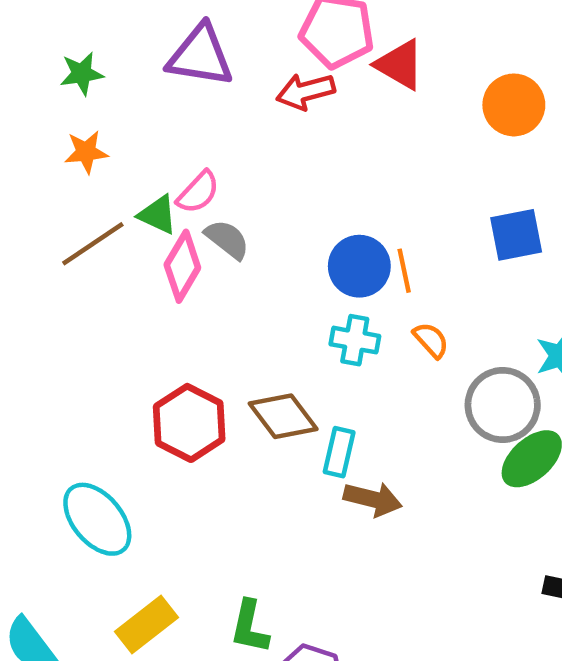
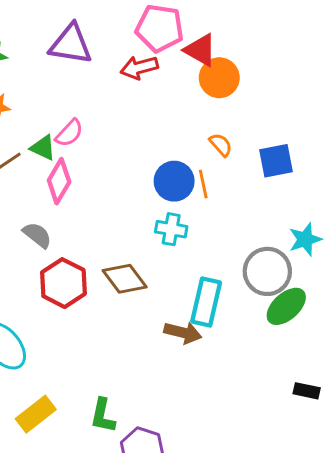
orange circle: (514, 105) -> (219, 78), moved
gray semicircle: (227, 239) -> (37, 235), moved
orange semicircle: (431, 340) -> (221, 145), moved
cyan rectangle: (339, 452) -> (206, 302), moved, size x1.5

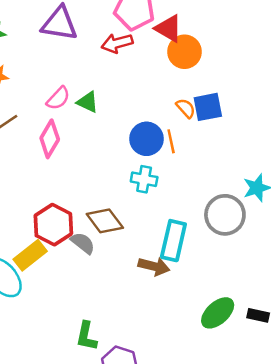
green triangle: (43, 148) -> (88, 102), moved
blue square: (276, 161) -> (208, 107), moved
gray semicircle: (37, 235) -> (83, 243), moved
green ellipse: (286, 306) -> (218, 313), moved
yellow rectangle: (36, 414) -> (30, 255), moved

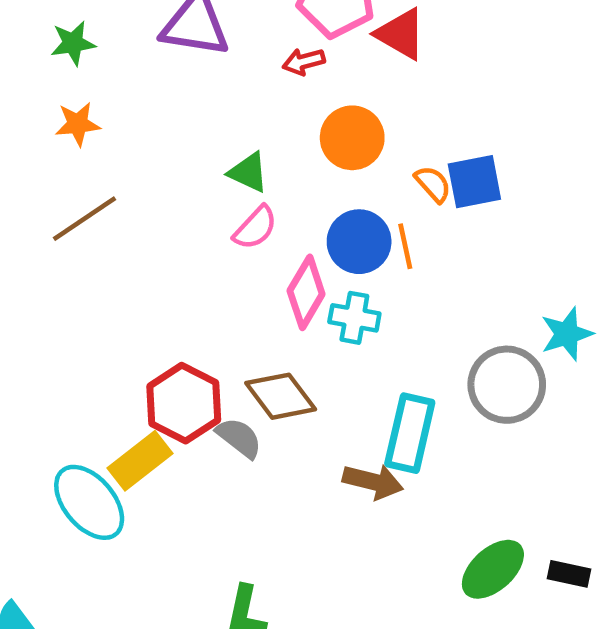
red arrow: (117, 43) -> (304, 62), size x0.7
orange circle: (185, 52) -> (352, 138), moved
pink semicircle: (58, 98) -> (255, 228), moved
pink diamond: (50, 139) -> (306, 292), moved

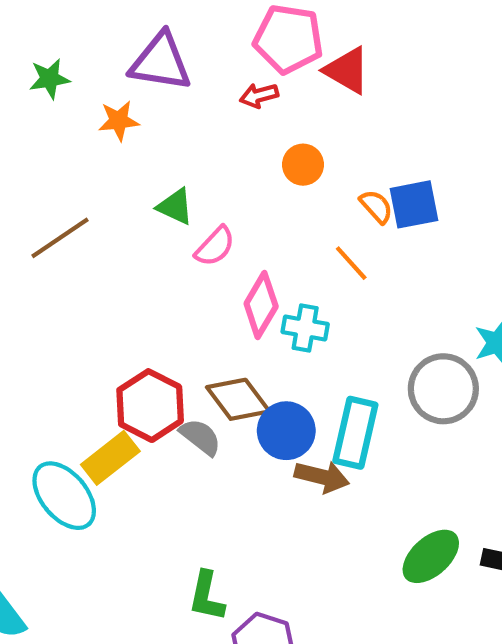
orange star: (78, 124) -> (119, 121), moved
orange circle: (352, 138) -> (303, 165), size x0.7
green triangle: (248, 172) -> (175, 207), moved
blue circle: (359, 242) -> (286, 431), moved
orange line: (405, 246) -> (351, 263), turned -30

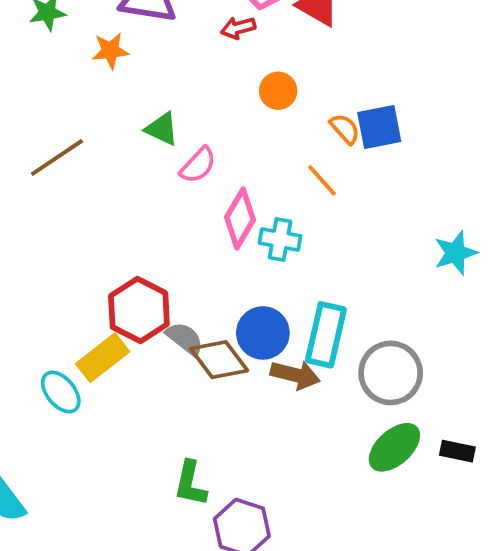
gray circle: (443, 389) -> (391, 373), moved
brown diamond: (238, 399) -> (219, 360), moved
cyan ellipse: (64, 496) -> (61, 392), size x0.7

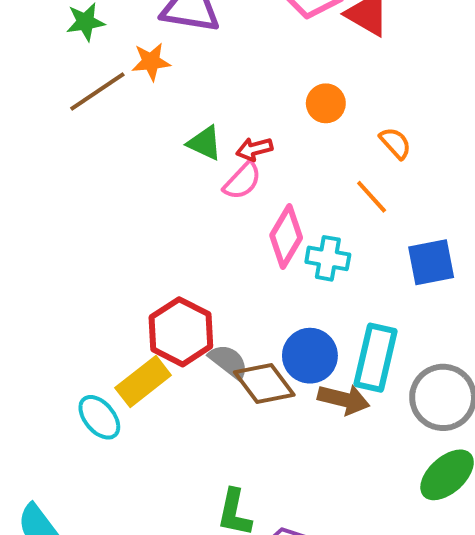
red arrow: (238, 28) -> (254, 149), moved
blue square: (379, 127) -> (431, 262), moved
brown line: (57, 157) -> (97, 91), moved

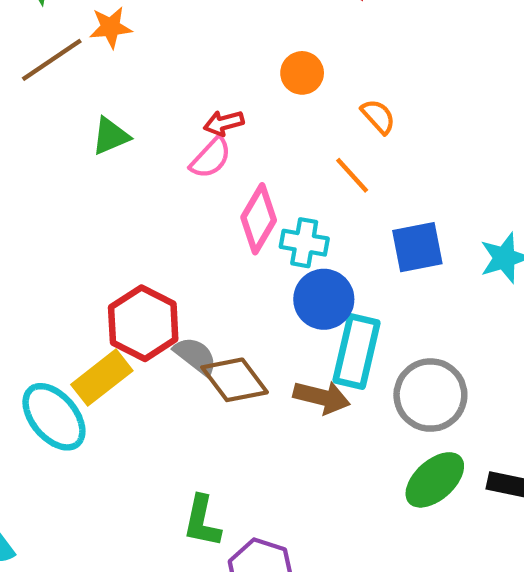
green triangle: (205, 143) -> (111, 136), moved, turned -48
blue circle: (310, 356) -> (324, 299), moved
cyan ellipse: (99, 417) -> (54, 417), size x1.4

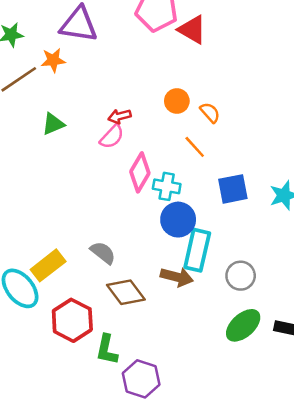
orange circle: (302, 73) -> (177, 101), moved
red hexagon: (143, 323) -> (72, 320), moved
brown diamond: (235, 380) -> (126, 292), moved
gray circle: (430, 395) -> (241, 276), size x0.7

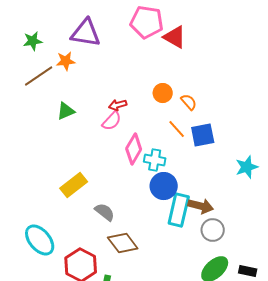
blue square: (233, 189) -> (203, 135), moved
yellow rectangle: (48, 265) -> (74, 185), moved
brown arrow: (177, 277) -> (201, 206), moved

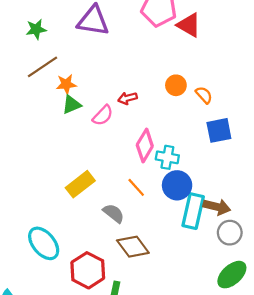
orange star: (66, 61) -> (66, 84), moved
pink semicircle: (112, 121) -> (103, 115), moved
orange line: (177, 129) -> (136, 187), moved

